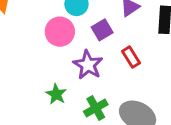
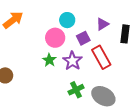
red rectangle: (131, 57) -> (101, 57), size x1.6
green star: (56, 94) -> (49, 60), moved

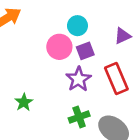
purple square: (83, 38) -> (85, 51), moved
green star: (49, 60) -> (24, 102), moved

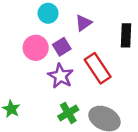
cyan circle: (77, 26) -> (48, 13), moved
purple triangle: (123, 36) -> (84, 23), moved

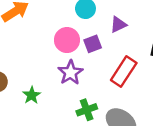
red rectangle: (98, 68) -> (124, 72), turned 56
purple star: (61, 76) -> (70, 73), moved

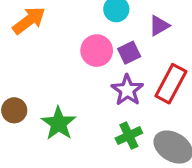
purple star: (70, 73) -> (127, 90), moved
green star: (32, 95) -> (59, 123), size x1.5

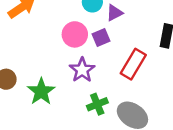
purple triangle: (159, 26) -> (114, 13), moved
purple star: (127, 90) -> (82, 70), moved

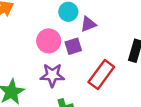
purple star: (82, 70) -> (52, 75), turned 30

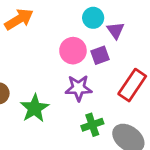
purple triangle: (88, 24) -> (116, 30), turned -42

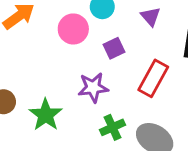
purple triangle: (116, 30) -> (151, 17), moved
pink circle: (73, 51) -> (73, 29), moved

